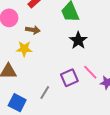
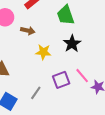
yellow star: (24, 49) -> (43, 52), moved

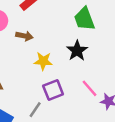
green trapezoid: (66, 15) -> (84, 19), moved
purple square: (61, 80) -> (53, 90), moved

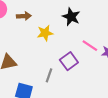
purple square: (53, 90) -> (69, 61), moved

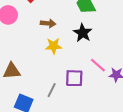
brown arrow: (24, 16) -> (48, 23), moved
purple square: (69, 61) -> (74, 78), turned 30

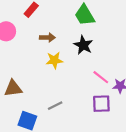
purple square: (74, 78) -> (101, 104), moved
gray line: (52, 90) -> (55, 106), turned 40

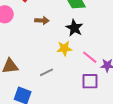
yellow star: (54, 60) -> (64, 48), moved
gray line: (55, 106) -> (46, 72), moved

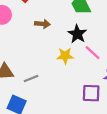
pink line: (90, 57) -> (93, 53), moved
gray line: (46, 72) -> (31, 78), moved

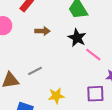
yellow star: (65, 56) -> (56, 96), moved
gray line: (31, 78) -> (35, 71), moved

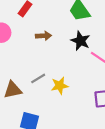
yellow star: (56, 96) -> (60, 86), moved

